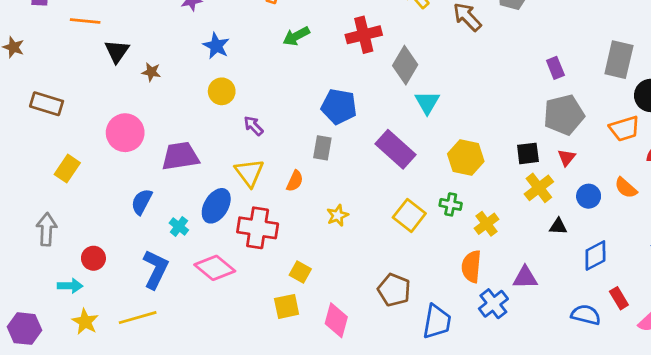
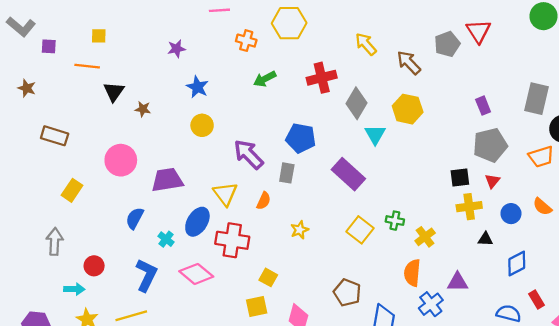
purple arrow: (253, 126) -> (249, 154), moved, size x1.8
yellow hexagon: (466, 158) -> (408, 109), moved
yellow cross: (539, 188) -> (469, 207), turned 30

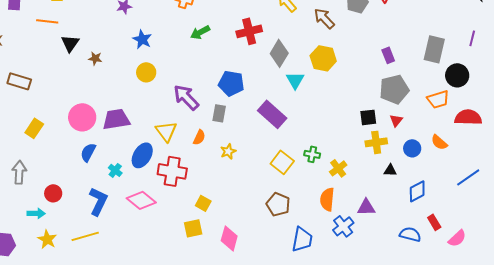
pink circle: (121, 160) -> (82, 117), moved
yellow star: (300, 230) -> (228, 151), moved
brown pentagon: (347, 293) -> (278, 204), moved

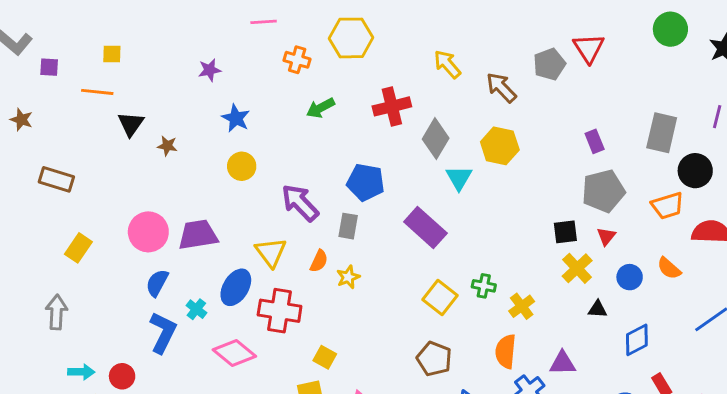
yellow cross: (376, 142) -> (577, 268), turned -35
yellow star: (228, 151) -> (348, 277), moved
red circle: (53, 193) -> (122, 376), moved
blue L-shape: (98, 201) -> (163, 333), moved

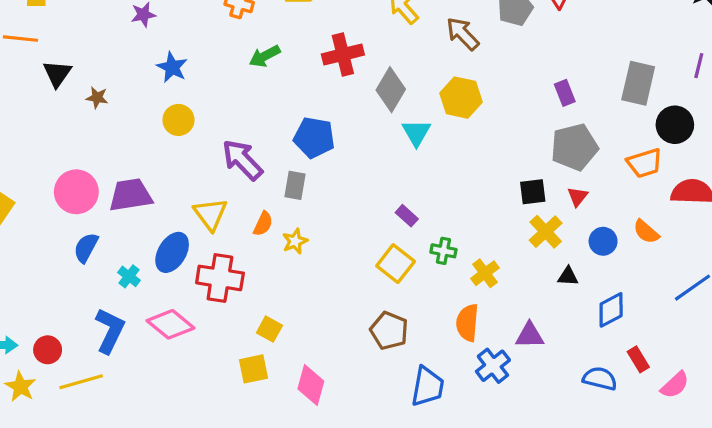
purple rectangle: (425, 228) -> (407, 216), moved, size x0.5
blue L-shape: (163, 333) -> (110, 331), moved

